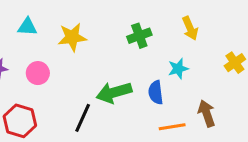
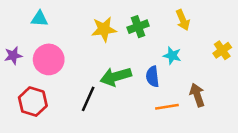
yellow star: (72, 37) -> (104, 29), moved
cyan star: (178, 69) -> (172, 56), turned 30
pink circle: (38, 73) -> (49, 59), size x1.5

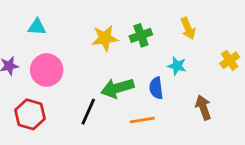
orange line: (167, 107) -> (142, 120), moved

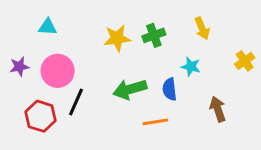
black line: (88, 112) -> (76, 102), moved

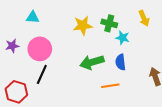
green cross: (154, 35) -> (109, 23), turned 35
cyan star: (191, 67) -> (123, 38), moved
black line: (76, 102) -> (42, 74), moved
red hexagon: (41, 116) -> (16, 92), moved

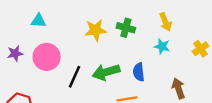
cyan star: (123, 38) -> (162, 46), moved
black line: (42, 74) -> (75, 77), moved

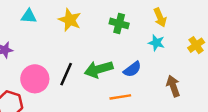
yellow star: (96, 30) -> (70, 20), moved, turned 30
pink circle: (47, 57) -> (35, 79), moved
blue semicircle: (139, 72) -> (132, 69), turned -120

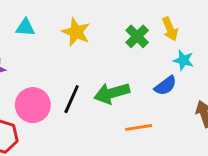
yellow arrow: (160, 17) -> (170, 29), moved
green cross: (119, 23) -> (137, 36), turned 30
blue semicircle: (132, 69) -> (166, 86), moved

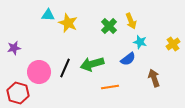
cyan triangle: (25, 27) -> (48, 15), moved

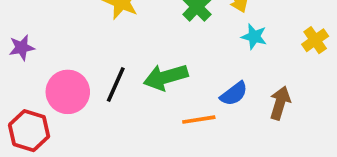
blue semicircle: (128, 59) -> (234, 94), moved
brown arrow: (154, 78) -> (280, 103), turned 36

